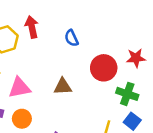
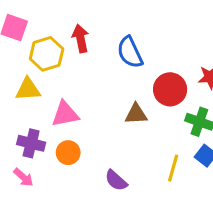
blue semicircle: (71, 38) -> (130, 52), size x1.5
brown triangle: (63, 86) -> (136, 114), moved

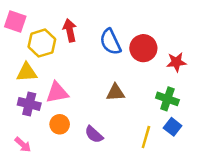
red circle: (170, 89) -> (143, 48), moved
purple cross: (31, 143) -> (29, 104), moved
purple semicircle: (116, 180) -> (94, 134), moved

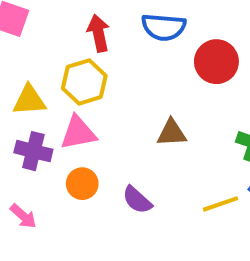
blue semicircle: (110, 42) -> (164, 27), moved, turned -60
yellow hexagon: (42, 43) -> (84, 82), moved
yellow line: (146, 137) -> (220, 204), turned 55

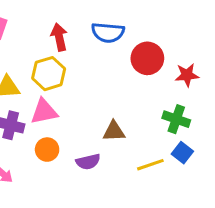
brown triangle: (172, 133) -> (114, 131), moved
purple semicircle: (137, 200) -> (88, 162), turned -55

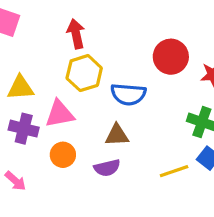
blue semicircle: (108, 33) -> (128, 94), moved
yellow hexagon: (49, 74) -> (84, 73), moved
brown triangle: (114, 131) -> (117, 135), moved

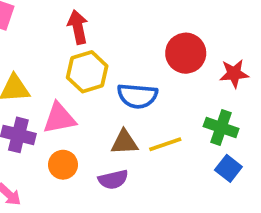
yellow line: (174, 171) -> (165, 144), moved

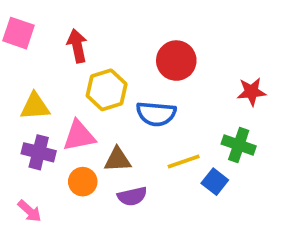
red arrow: (78, 27) -> (77, 46), moved
red circle: (186, 53) -> (176, 61), moved
brown triangle: (124, 142) -> (118, 160), moved
blue square: (228, 168) -> (215, 182), moved

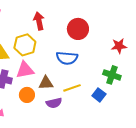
red arrow: (77, 46) -> (39, 21), moved
yellow hexagon: (107, 90) -> (25, 45), moved
yellow line: (184, 161) -> (72, 88), moved

